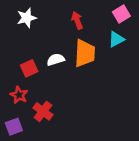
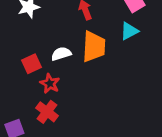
red star: (19, 95) -> (50, 84), moved

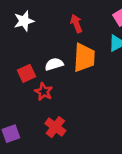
red cross: (47, 112) -> (55, 127), moved

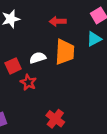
red arrow: (76, 24) -> (58, 21), turned -70
red cross: (55, 127) -> (55, 119), moved

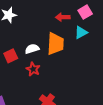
red arrow: (58, 21) -> (63, 17), moved
red star: (28, 82) -> (33, 69), moved

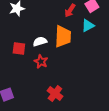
red arrow: (63, 17) -> (70, 11), turned -56
red square: (11, 56) -> (19, 49), turned 32

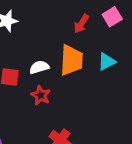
cyan triangle: (88, 26) -> (107, 62), moved

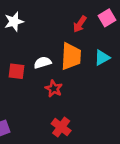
red star: (41, 95) -> (54, 89), moved

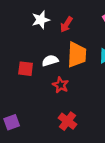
white star: (14, 22) -> (41, 20), moved
red arrow: (80, 24) -> (66, 24), moved

